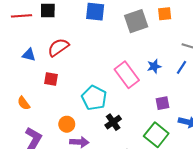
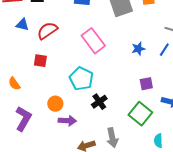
blue triangle: (29, 55) -> (22, 25), moved
pink rectangle: (127, 75) -> (93, 41), moved

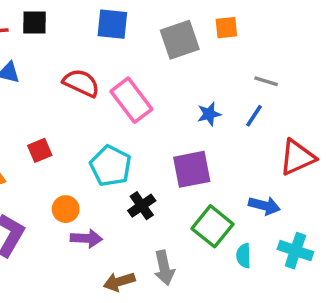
red semicircle: (47, 31) -> (81, 83), moved, turned 60
red square: (40, 61) -> (40, 150), moved, turned -32
purple square: (146, 84) -> (192, 169), moved, size x1.6
cyan semicircle: (158, 141) -> (244, 256), moved

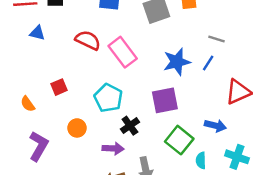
blue star: (209, 114) -> (177, 62), size x1.6
purple arrow: (86, 238) -> (113, 148), moved

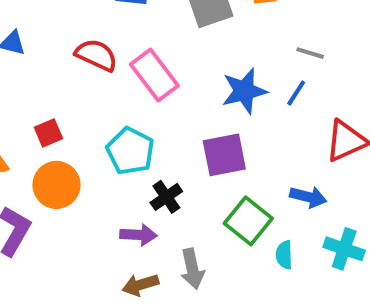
orange circle: (77, 128) -> (56, 185), moved, size x1.5

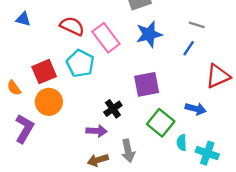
blue star: (244, 91) -> (149, 34), moved
red square: (48, 133) -> (44, 72), size x1.5
cyan pentagon: (130, 151) -> (80, 63), moved
cyan cross: (344, 249) -> (207, 153), moved

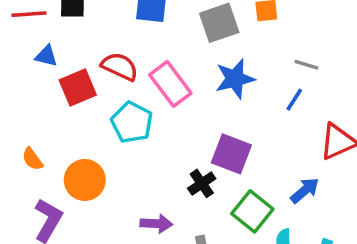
red square: (44, 72) -> (78, 87), moved
purple square: (147, 84) -> (231, 154), turned 32
black cross: (113, 109) -> (202, 183), moved
blue arrow: (196, 109) -> (305, 190), turned -54

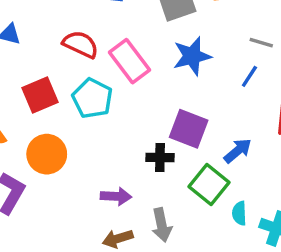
red square: (78, 87) -> (40, 95), moved
black cross: (202, 183) -> (160, 157), turned 36
blue arrow: (305, 190) -> (238, 151), moved

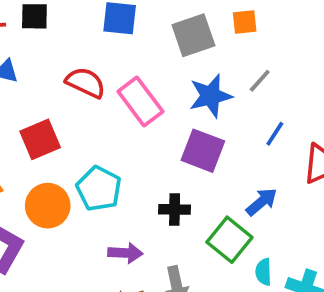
gray line: (261, 43) -> (260, 81), moved, turned -65
blue line: (249, 76) -> (275, 134), moved
cyan pentagon: (92, 98) -> (99, 189), moved
purple square: (189, 129) -> (203, 151), moved

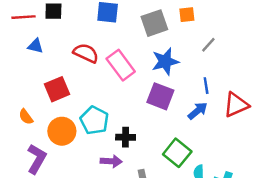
gray line: (260, 81) -> (208, 45), moved
blue line: (275, 134) -> (206, 86), turned -42
blue arrow: (262, 202) -> (198, 111), moved
black cross: (175, 209) -> (126, 137), moved

